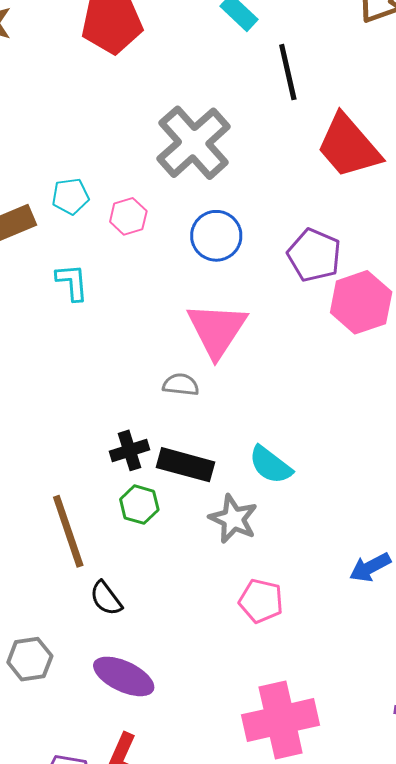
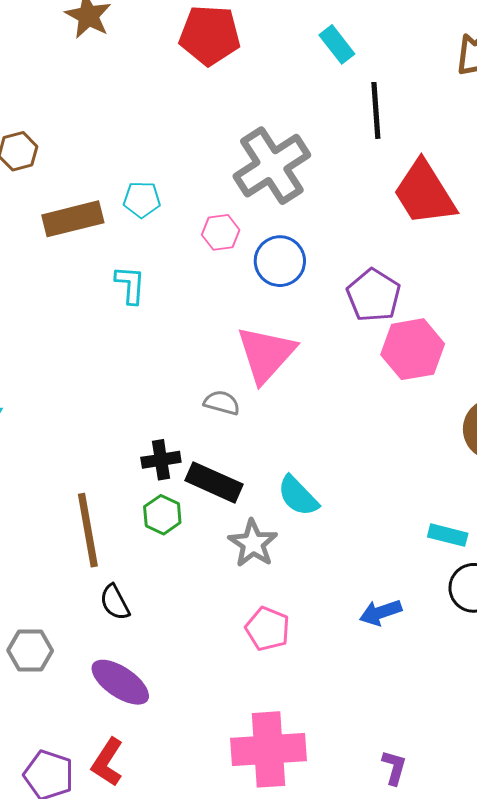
pink hexagon: (128, 216) -> (221, 232), moved

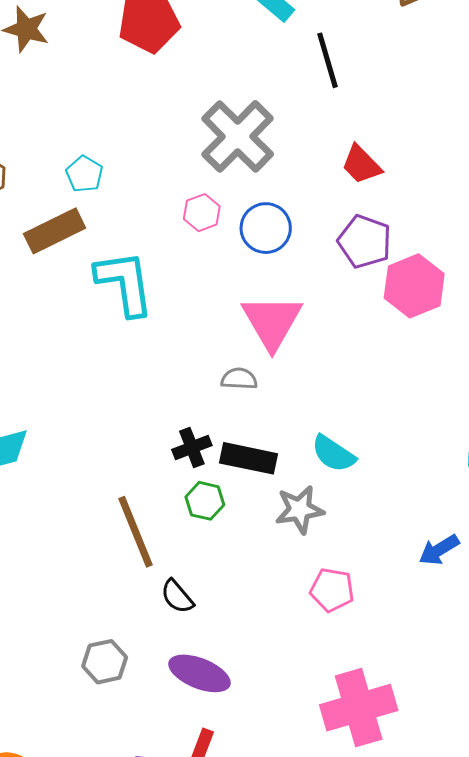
red trapezoid: (424, 193) -> (361, 165), moved, size x0.6
cyan pentagon: (142, 200) -> (84, 174), moved, turned -30
cyan L-shape: (130, 285) -> (125, 283), size x1.8
gray star: (253, 543) -> (299, 510), turned -30

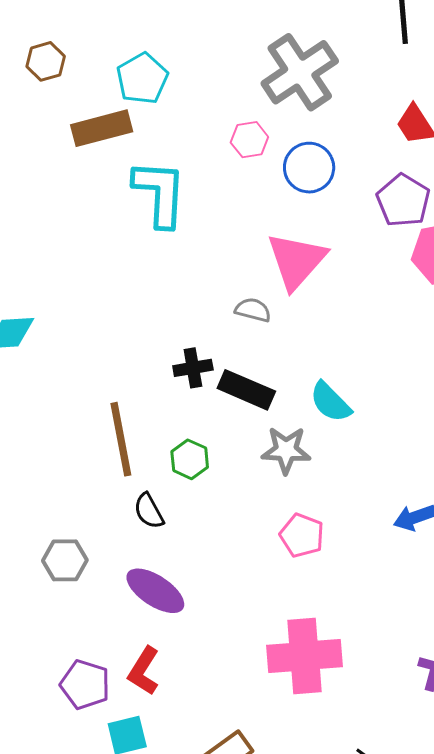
cyan pentagon: (84, 174) -> (142, 79), size x1.4
green hexagon: (205, 501) -> (190, 459), moved

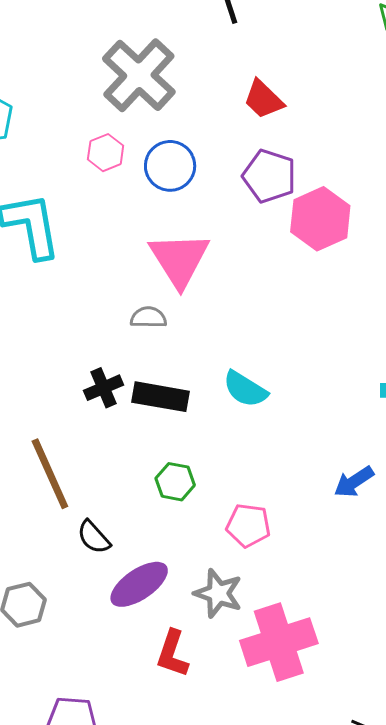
gray star: (286, 450) -> (218, 593), moved, turned 30
green hexagon: (190, 459) -> (175, 482), moved
purple ellipse: (155, 591) -> (139, 584), moved, turned -54
red L-shape: (144, 671) -> (172, 654), moved

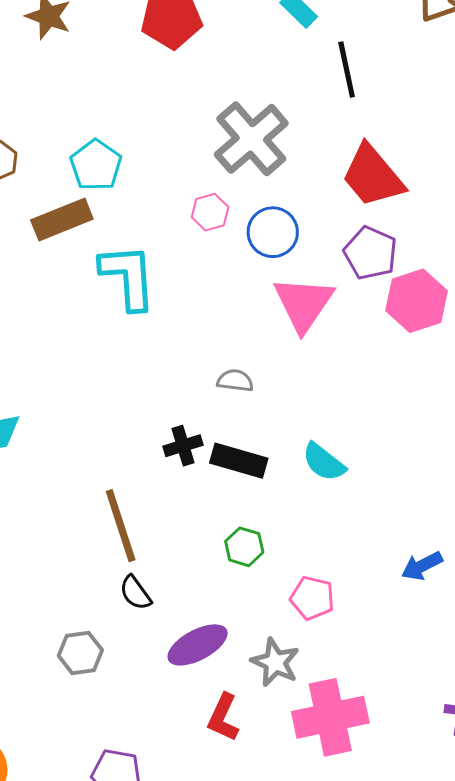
red trapezoid: (263, 99) -> (373, 176), size x1.6
pink triangle: (179, 259) -> (303, 304), moved
black semicircle: (94, 537) -> (135, 593), moved

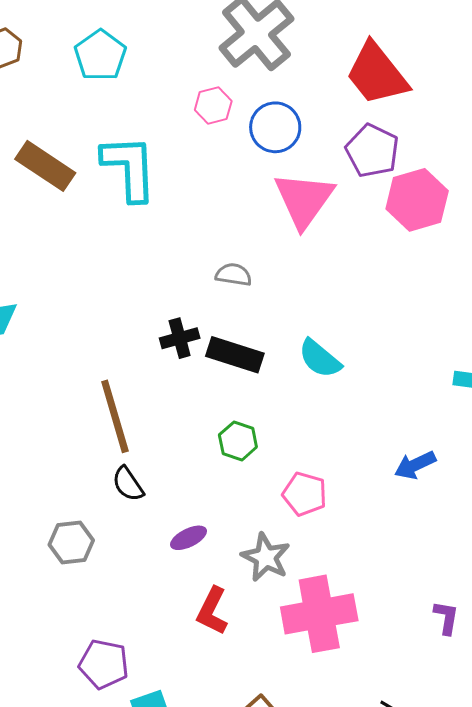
brown rectangle: (62, 220) -> (45, 166), moved, turned 54
purple ellipse: (198, 645) -> (189, 538), size x0.6

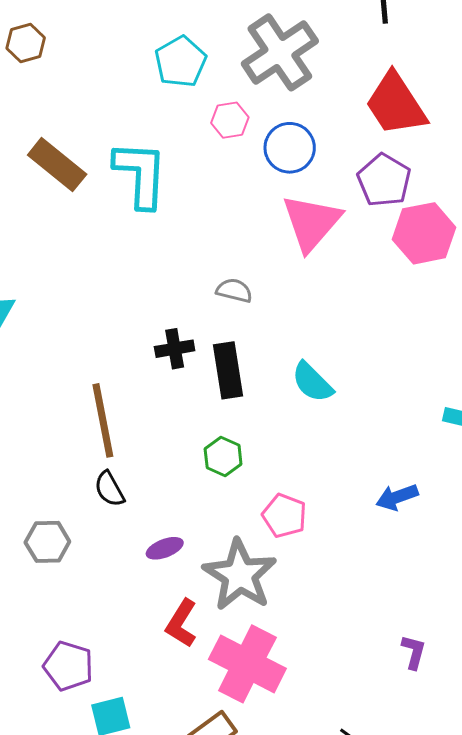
cyan pentagon: (100, 55) -> (181, 62), moved
black rectangle: (235, 355) -> (228, 370), turned 58
gray star: (266, 557) -> (240, 575), size x1.5
pink cross: (319, 614) -> (247, 664), moved, turned 32

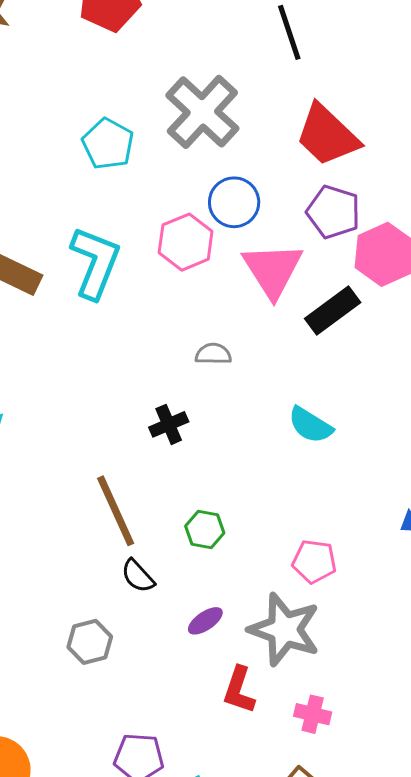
pink hexagon: (230, 120) -> (186, 242), moved, size x1.5
cyan L-shape: (141, 174) -> (95, 263), turned 32
black rectangle: (228, 370) -> (333, 311), moved, turned 76
green hexagon: (223, 456) -> (205, 530), moved
pink cross: (247, 664) -> (313, 714), size x0.5

